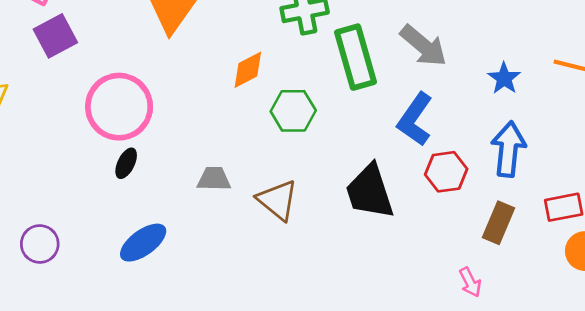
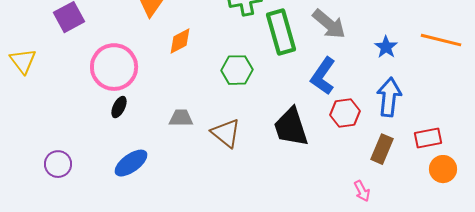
orange diamond: (248, 70) -> (180, 41), moved

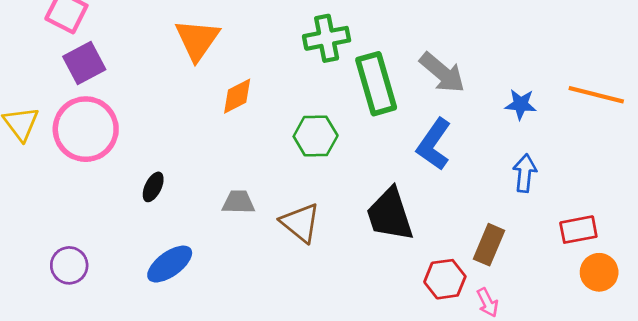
blue star: (386, 47) -> (521, 104), turned -30
pink circle: (114, 67) -> (86, 129), moved
blue arrow: (389, 97) -> (525, 173), size x0.7
red hexagon: (345, 113) -> (445, 279), moved
brown rectangle: (382, 149) -> (489, 245), moved

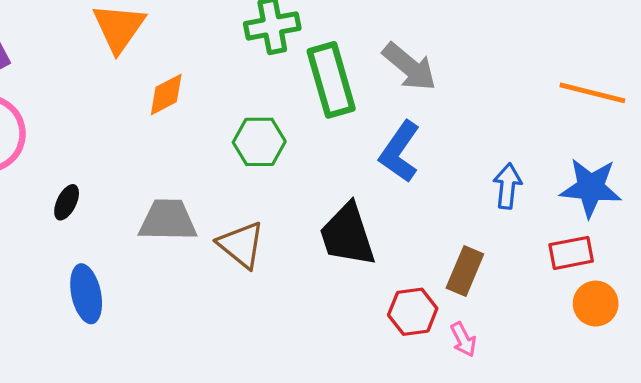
blue star: (521, 104) -> (591, 188), moved, size x1.6
gray trapezoid: (238, 202) -> (168, 220), size x1.5
blue ellipse: (170, 264) -> (86, 294), turned -66

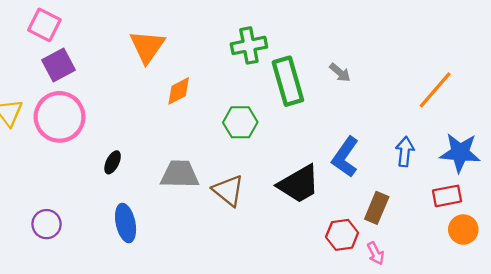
gray arrow: (409, 67) -> (340, 73), size x0.6
orange line: (592, 93) -> (435, 90), moved, turned -63
blue L-shape: (400, 152) -> (345, 157), moved
black trapezoid: (347, 235) -> (299, 184), turned -102

